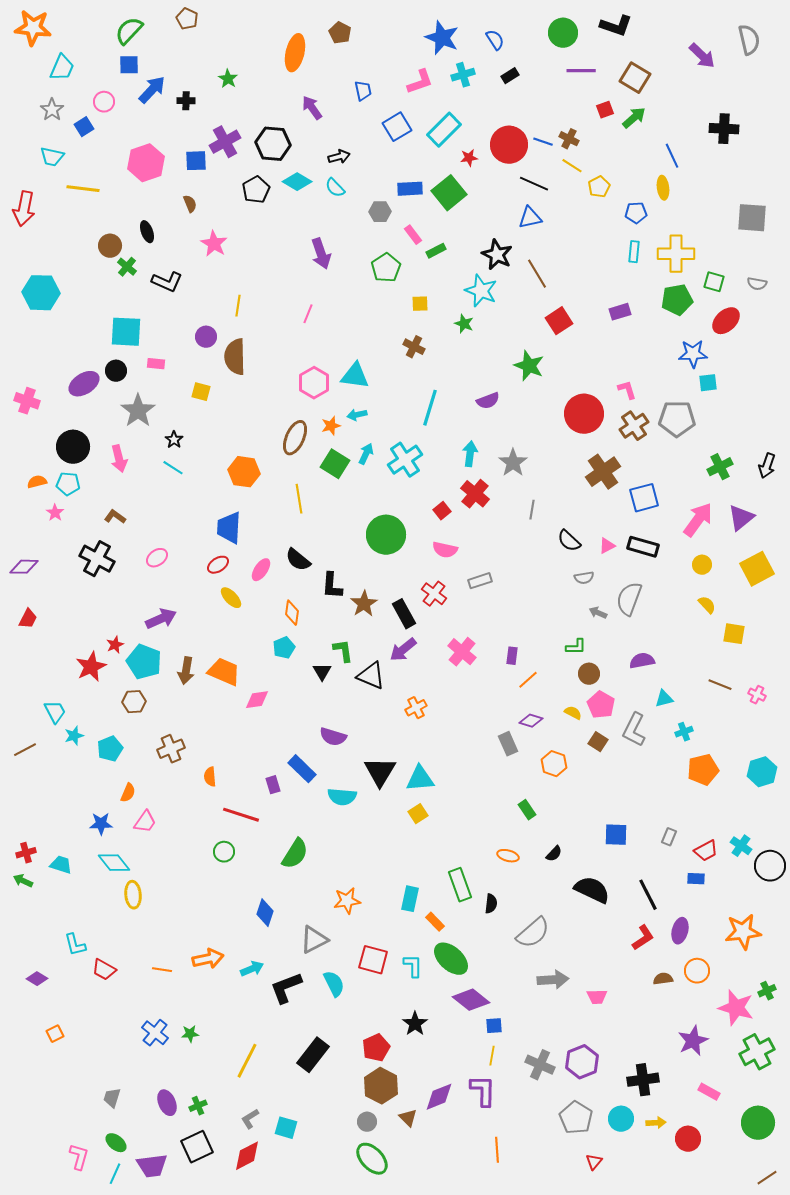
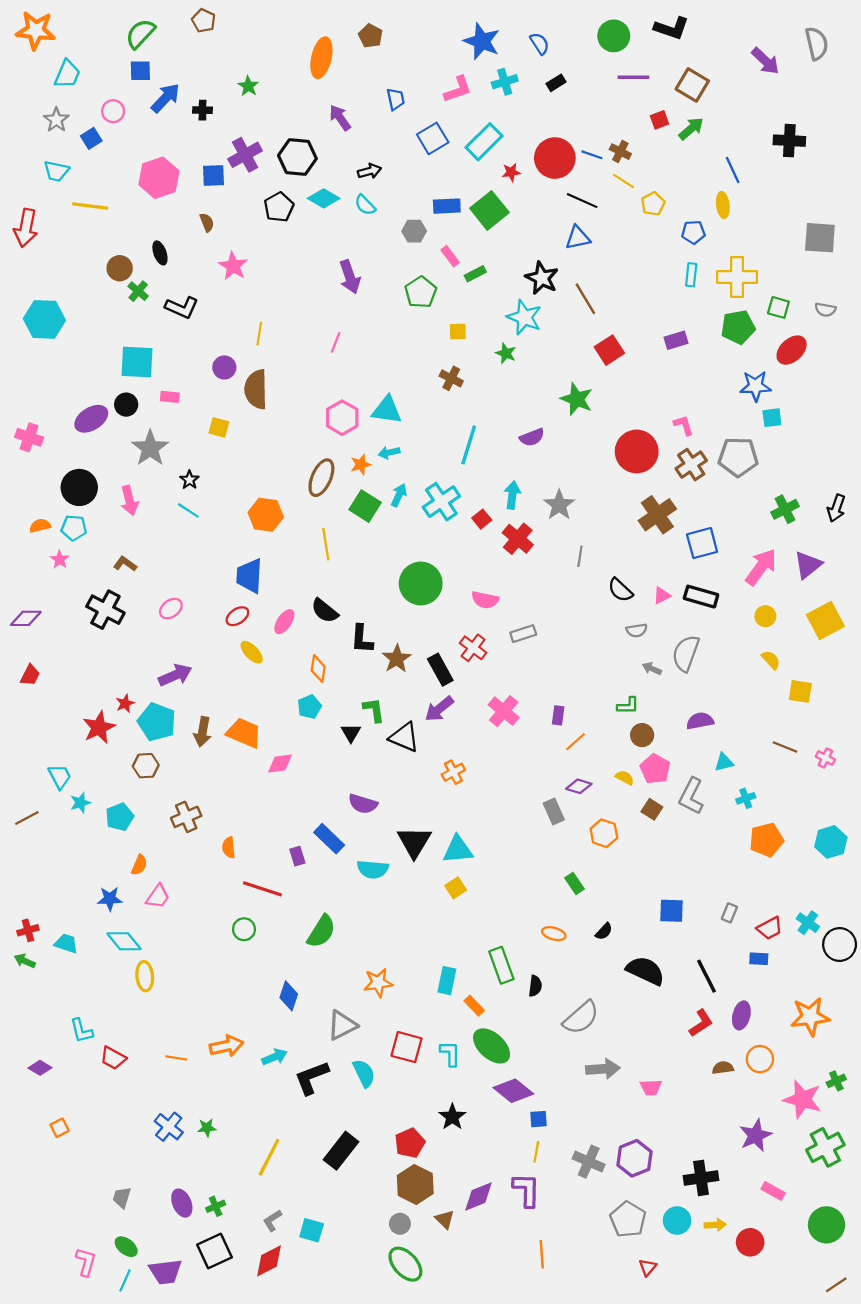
red square: (442, 511) -> (482, 519), moved

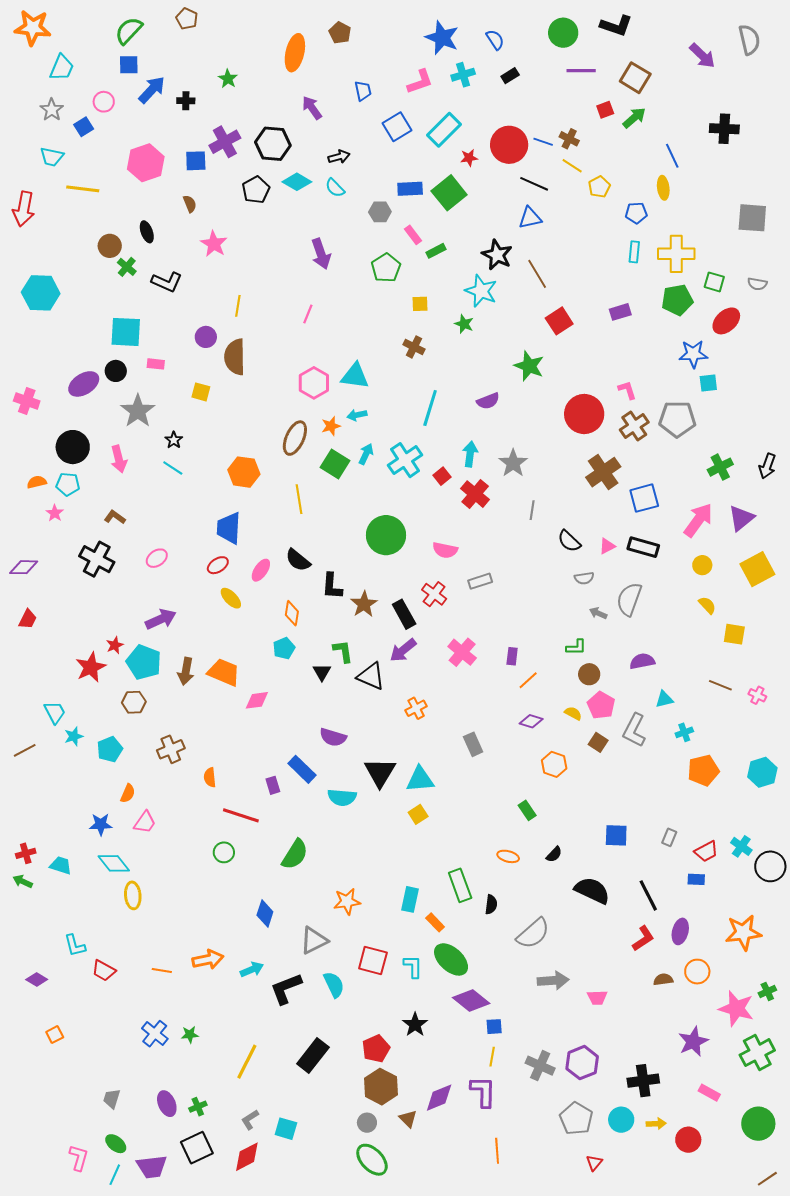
gray rectangle: (554, 811) -> (473, 744), moved

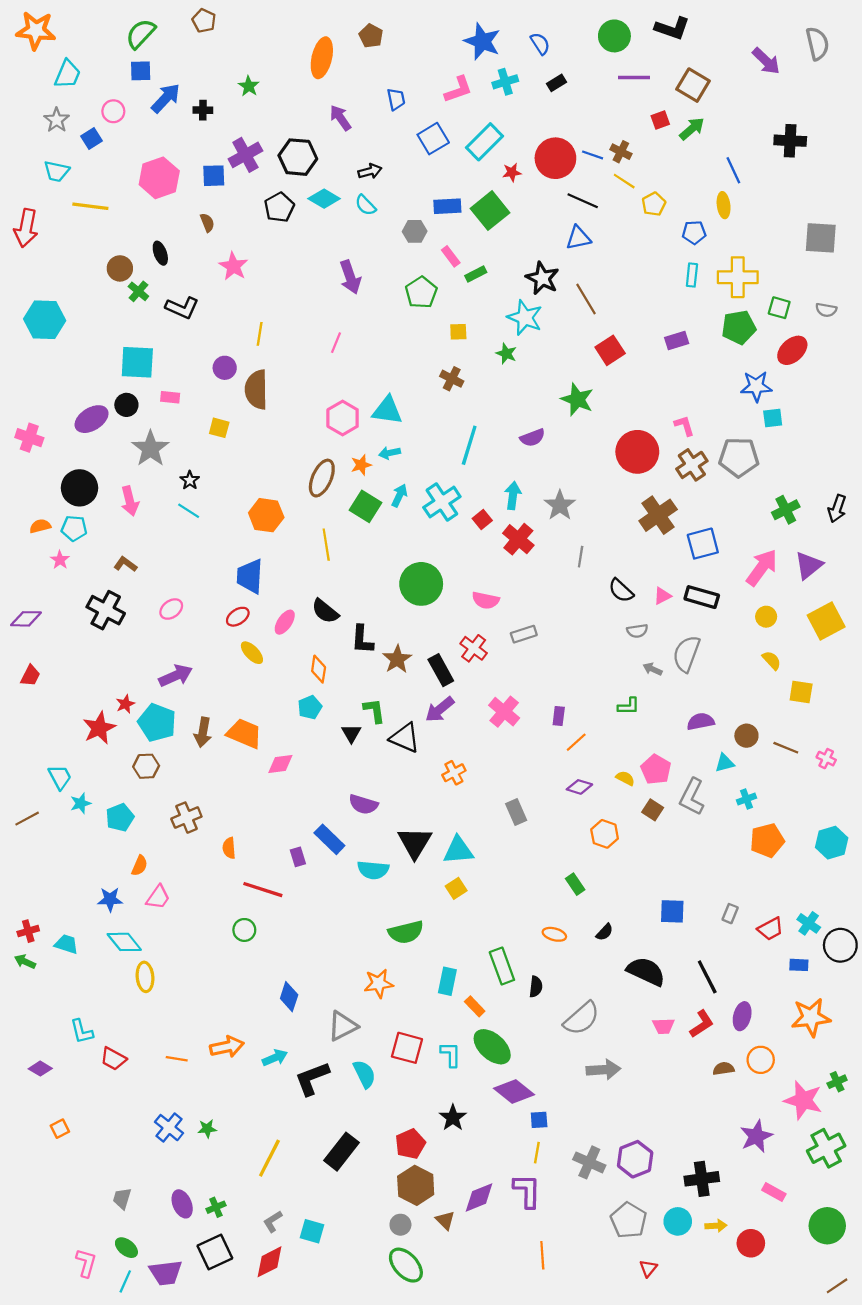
brown circle: (589, 674) -> (746, 736), moved
green semicircle: (295, 854) -> (406, 932), moved, turned 44
blue rectangle: (696, 879) -> (799, 965), moved
pink trapezoid: (597, 998) -> (664, 1026), moved

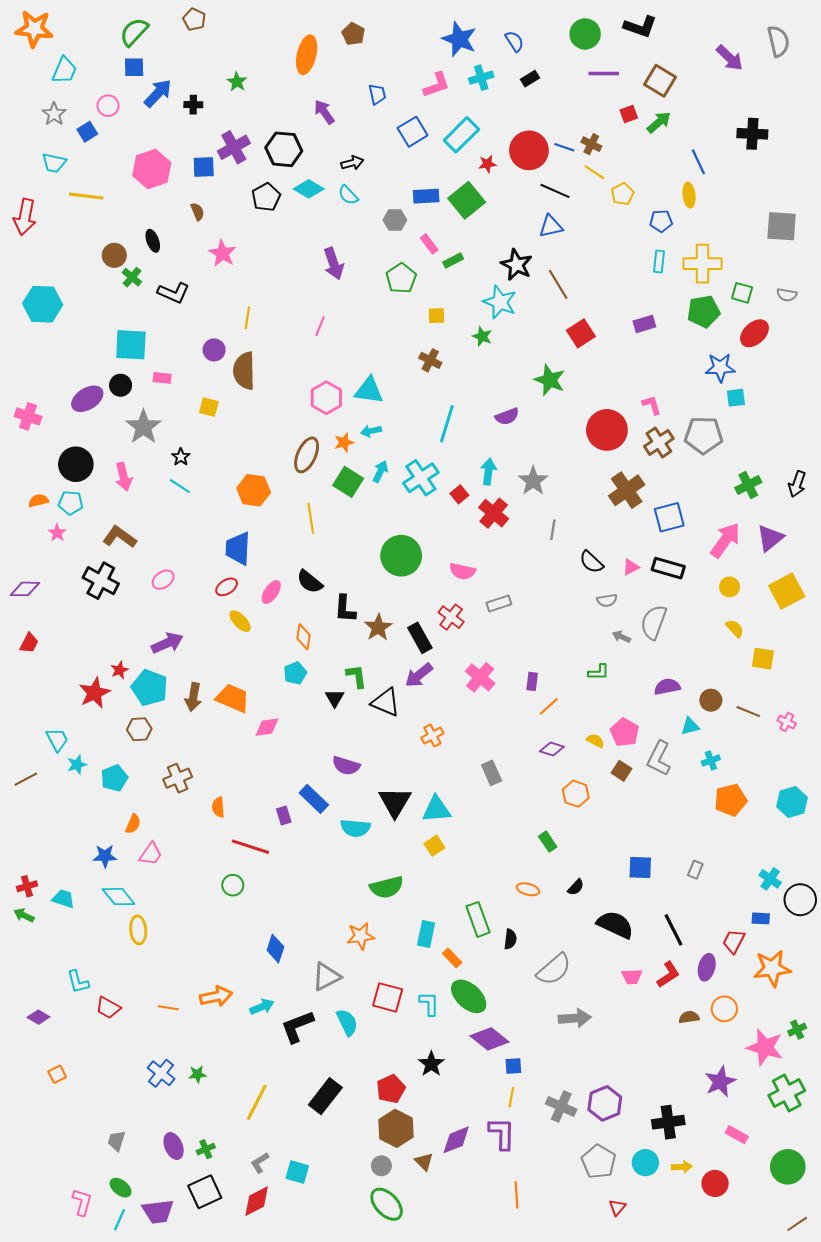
brown L-shape: (125, 564) -> (119, 537), size x1.5
red trapezoid: (770, 929) -> (734, 941), moved, turned 145

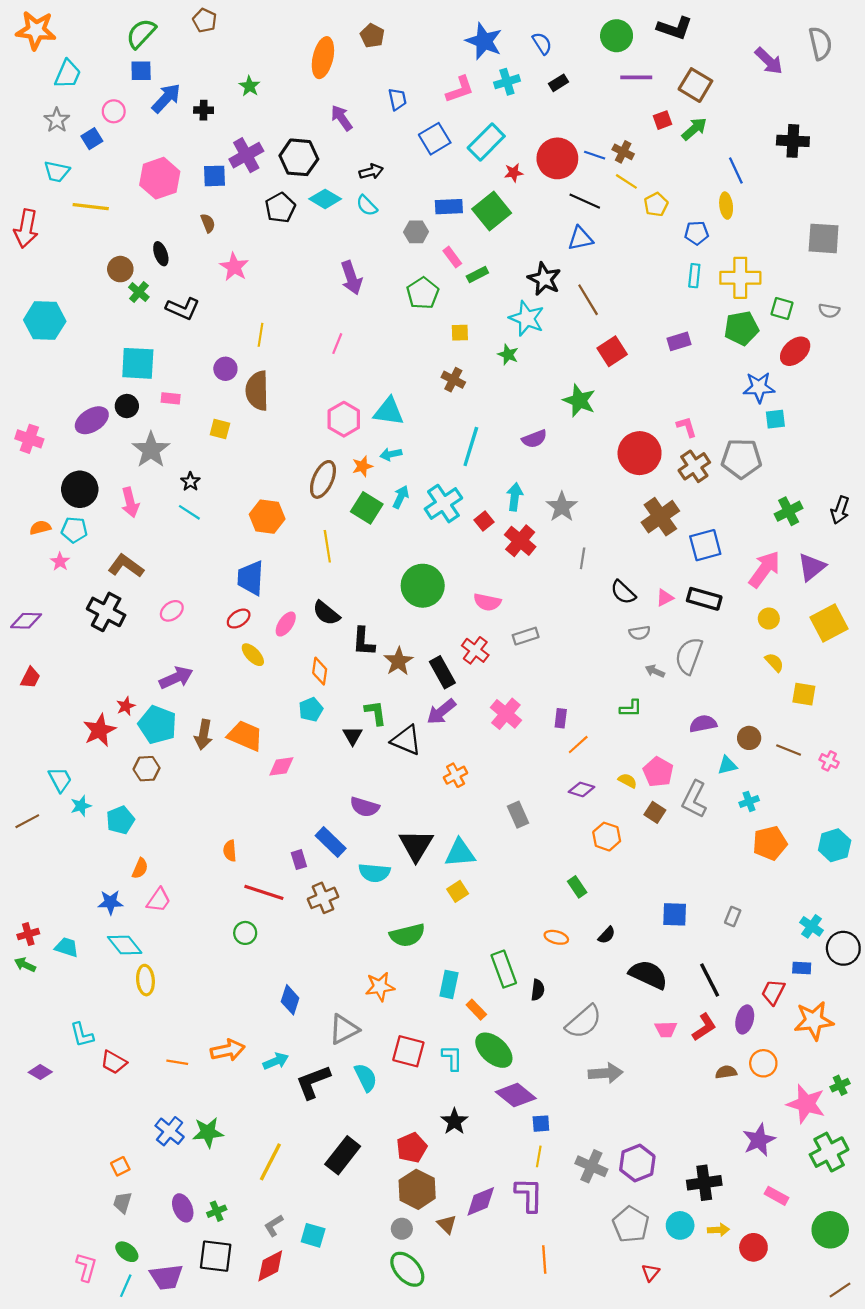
brown cross: (178, 778) -> (323, 898), moved
orange square: (57, 1074) -> (120, 1166), moved
green star: (197, 1074) -> (208, 1132), size x1.6
black square: (205, 1192) -> (216, 1256), turned 32

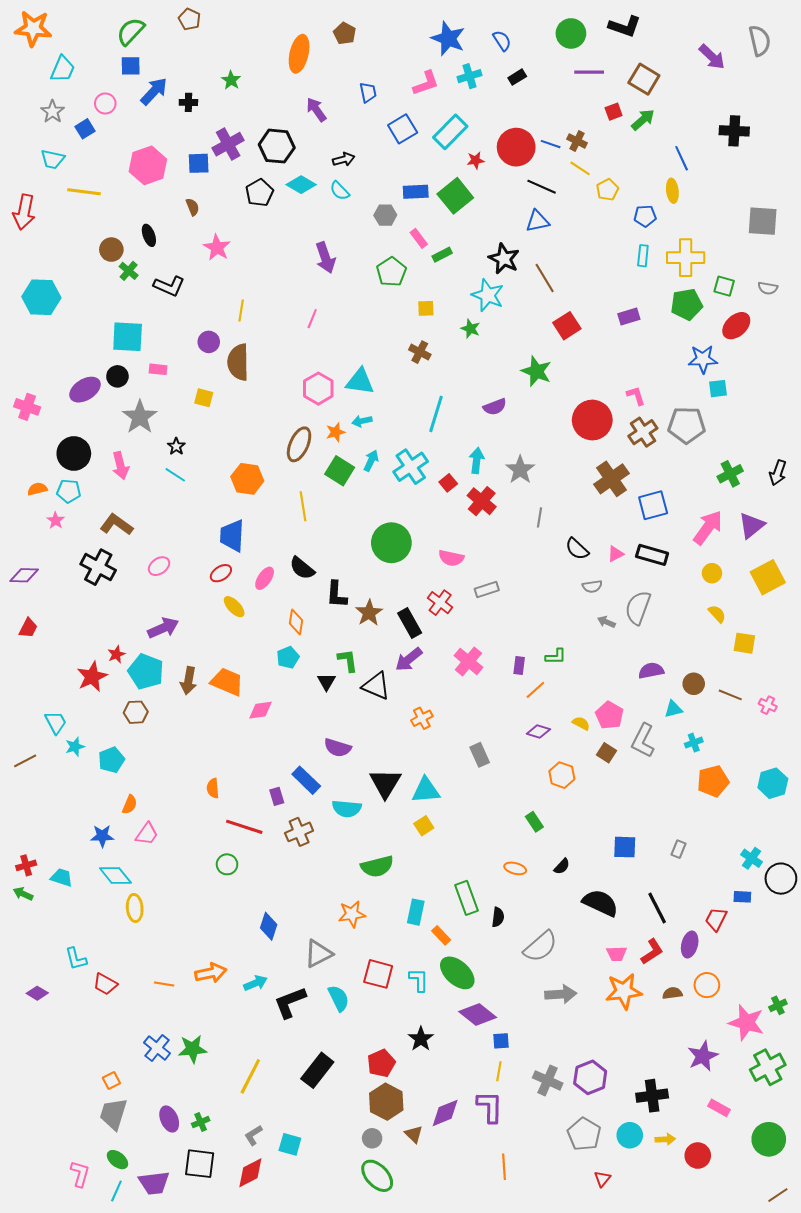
green L-shape: (631, 708) -> (556, 656), moved
orange star: (814, 1021) -> (624, 991), moved
gray trapezoid: (122, 1202) -> (113, 1114), size x1.6

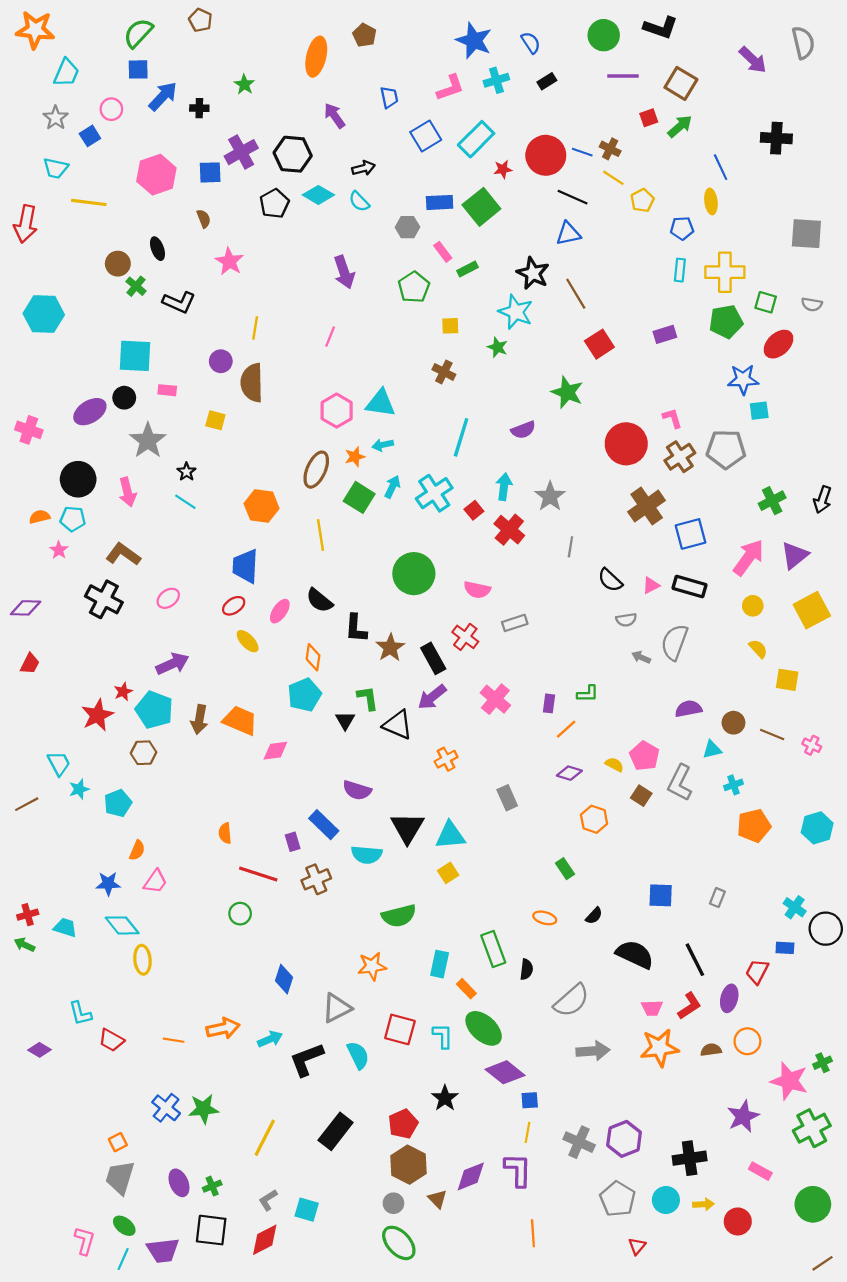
cyan pentagon: (288, 657) -> (304, 695), size x1.4

